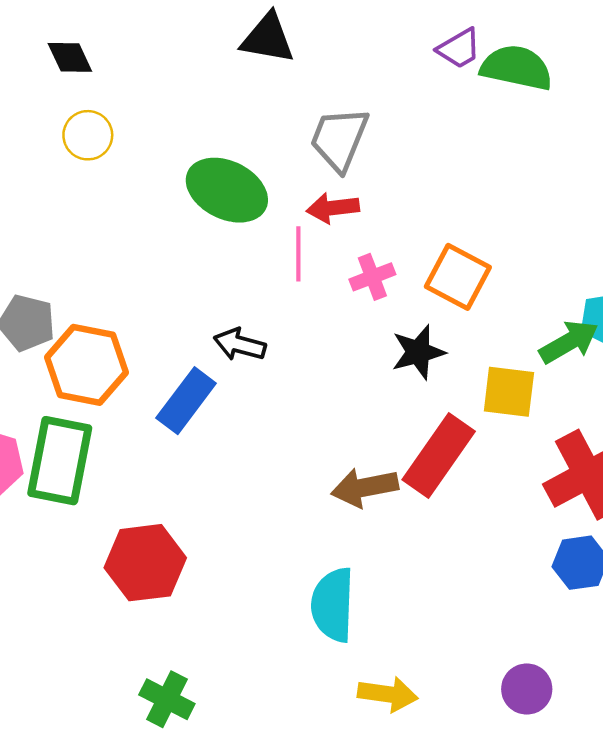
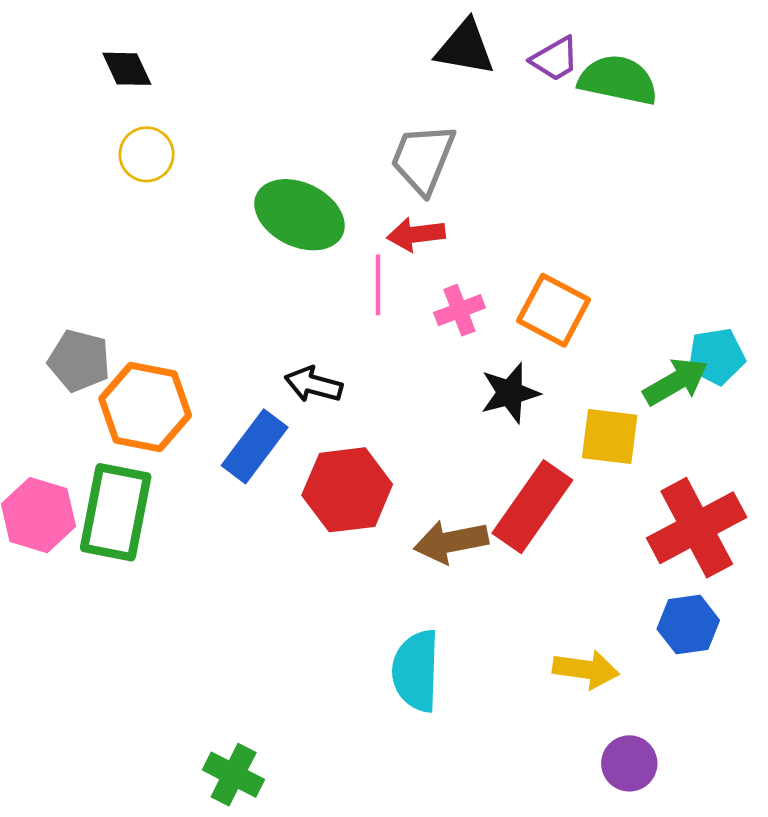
black triangle: (268, 38) -> (465, 48), moved
red hexagon: (145, 563) -> (347, 490), moved
yellow arrow: (388, 694) -> (586, 669), moved

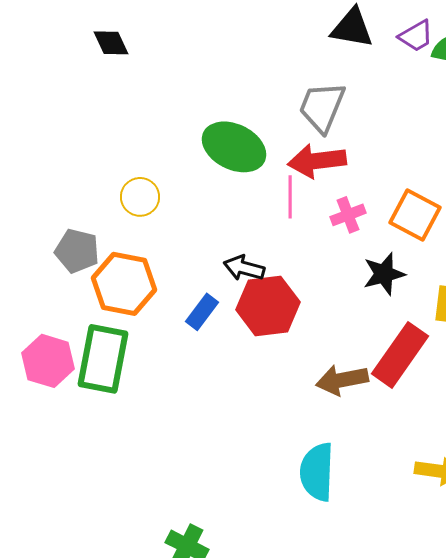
yellow circle: (147, 154) -> (140, 197), moved
red arrow: (416, 234) -> (317, 161), size x1.4
blue rectangle: (255, 446) -> (202, 312), size x0.7
red hexagon: (347, 490) -> (268, 306), moved

